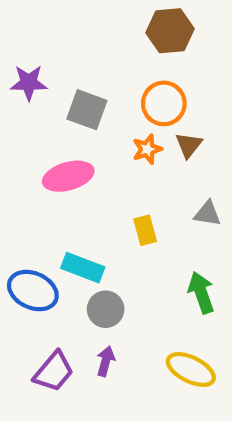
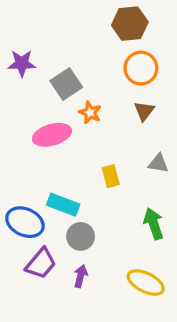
orange circle: (164, 103) -> (141, 68), moved
gray square: (87, 110) -> (66, 84), turned 36
orange star: (147, 149) -> (90, 113), moved, turned -30
purple trapezoid: (54, 372) -> (41, 263), moved

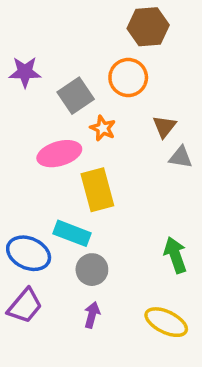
orange circle: (141, 68) -> (128, 78), moved
gray triangle: (158, 163) -> (181, 157), moved
yellow rectangle: (111, 176) -> (97, 190), moved, size x1.6
purple trapezoid: (41, 263) -> (25, 306), moved

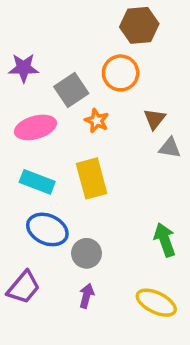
pink ellipse: (59, 154) -> (35, 127), moved
cyan rectangle: (72, 233) -> (37, 182), moved
blue ellipse: (29, 253) -> (47, 229), moved

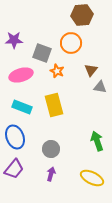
gray square: (71, 90) -> (42, 53), turned -36
blue ellipse: (47, 229) -> (15, 137), moved, turned 45

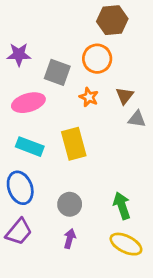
orange star: (57, 71) -> (89, 97), moved
green arrow: (97, 141) -> (122, 206), moved

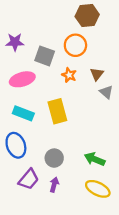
gray triangle: (137, 119) -> (106, 92), turned 32
green arrow: (122, 206) -> (95, 159), turned -48
purple trapezoid: (19, 232) -> (29, 179), moved

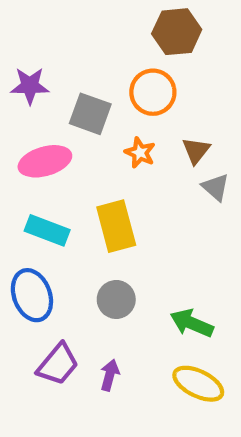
gray circle: (54, 158) -> (116, 299), moved

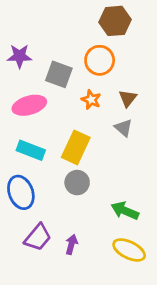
gray triangle: (216, 187) -> (123, 128), moved
yellow rectangle: (116, 226) -> (76, 147), turned 40
gray circle: (116, 299) -> (77, 183), moved

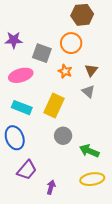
gray circle: (77, 183) -> (63, 136), moved
purple arrow: (71, 244) -> (51, 187), moved
yellow ellipse: (129, 250) -> (92, 179), turned -35

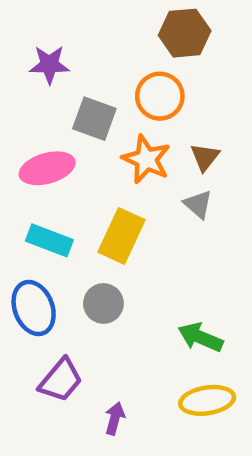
purple star: (14, 40) -> (49, 65), moved
orange star: (65, 71) -> (146, 159), size x1.5
gray circle: (63, 136) -> (103, 303), moved

